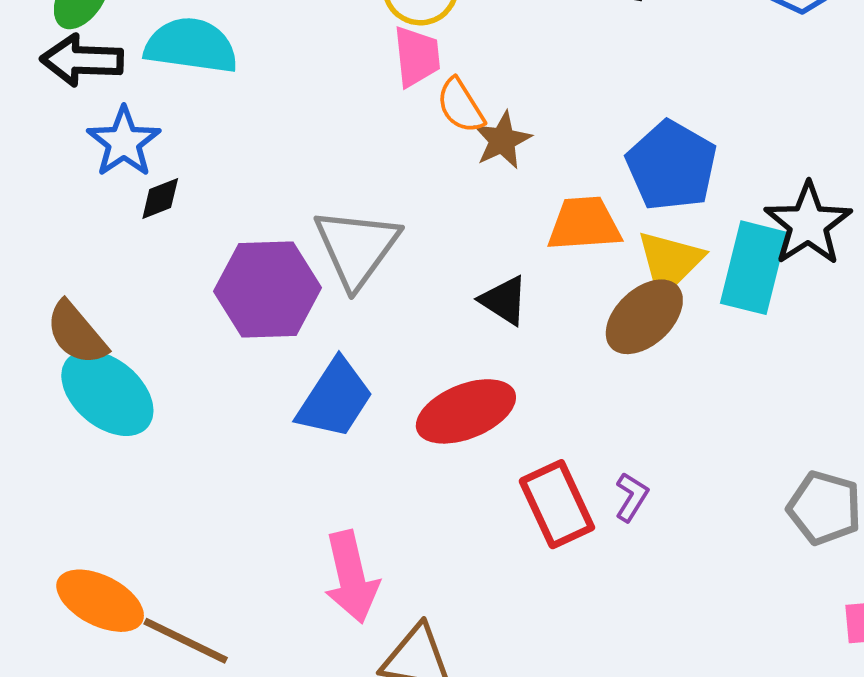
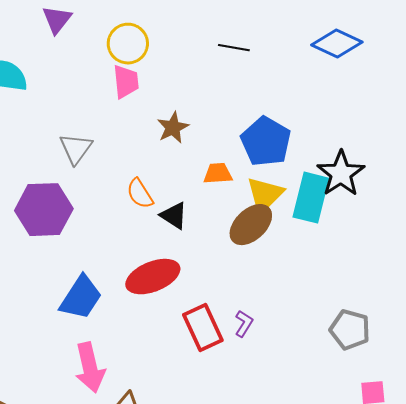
orange semicircle: (460, 106) -> (140, 194), moved
orange trapezoid: (584, 224) -> (218, 174), size x0.7
gray triangle: (357, 248) -> (76, 149), moved, size x0.7
blue trapezoid: (335, 399) -> (81, 298), moved

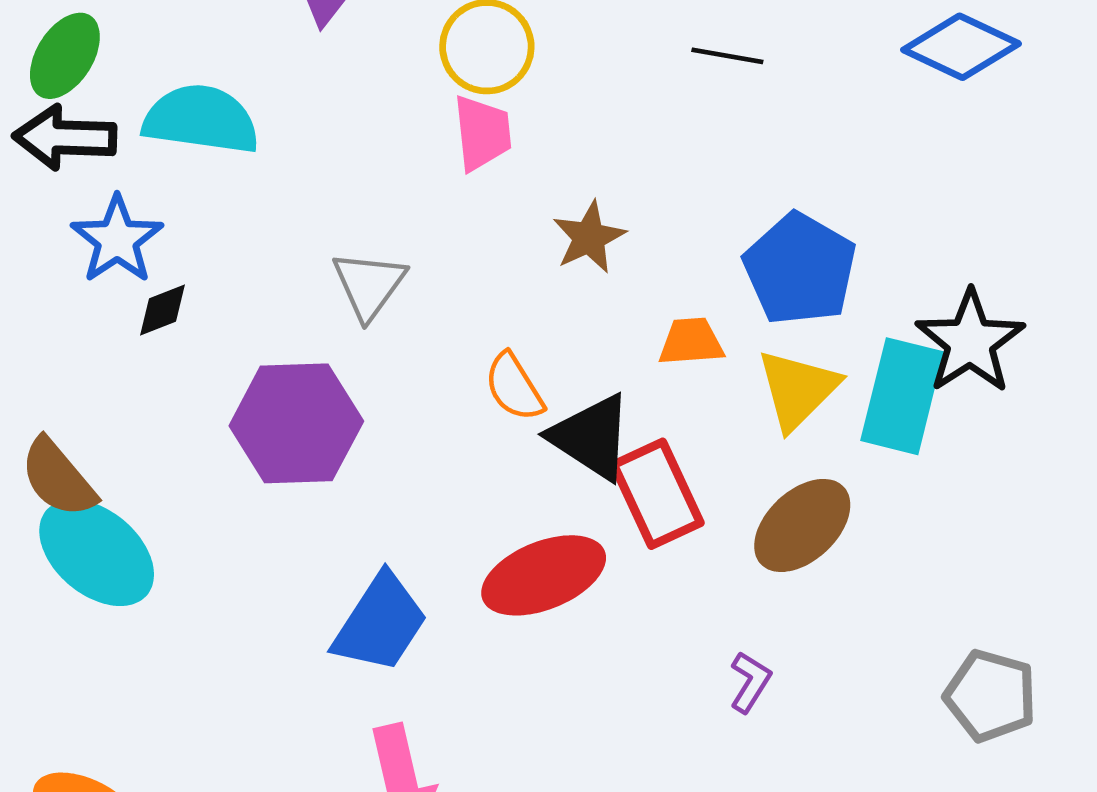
black triangle: (174, 216) -> (591, 437), size x1.4
brown ellipse: (251, 225) -> (802, 525), moved
red rectangle: (203, 328) -> (657, 494), moved

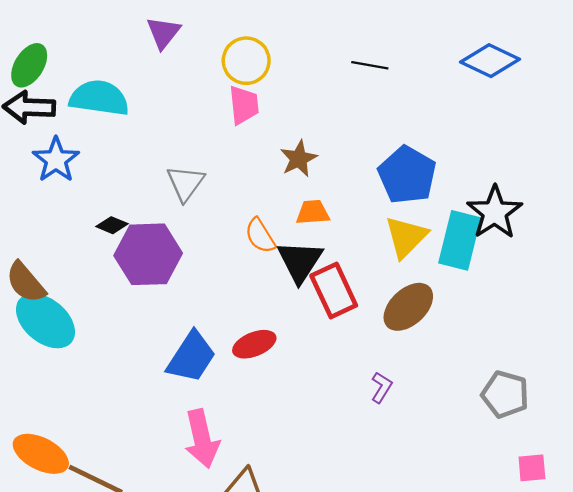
black diamond: (162, 310) -> (112, 225), moved, turned 44
orange trapezoid: (691, 342) -> (313, 212), moved
black triangle: (591, 437) -> (300, 261), turned 30
red ellipse: (544, 575) -> (254, 344), moved, size x0.7

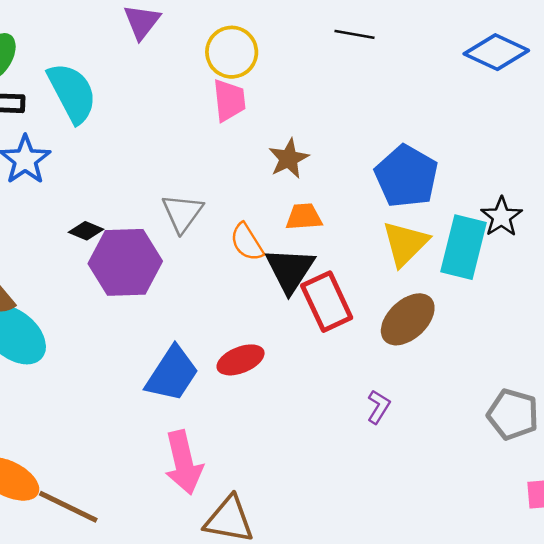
black line: (370, 65) -> (355, 34), moved
cyan semicircle: (99, 98) -> (72, 93), turned 54
gray triangle: (185, 183) -> (182, 213), moved
black star: (495, 212) -> (501, 217), size x0.7

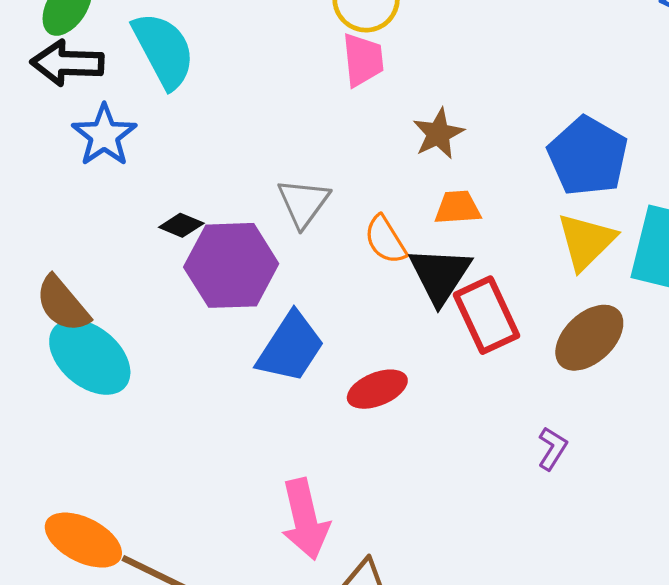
blue trapezoid: (172, 374) -> (291, 347), moved

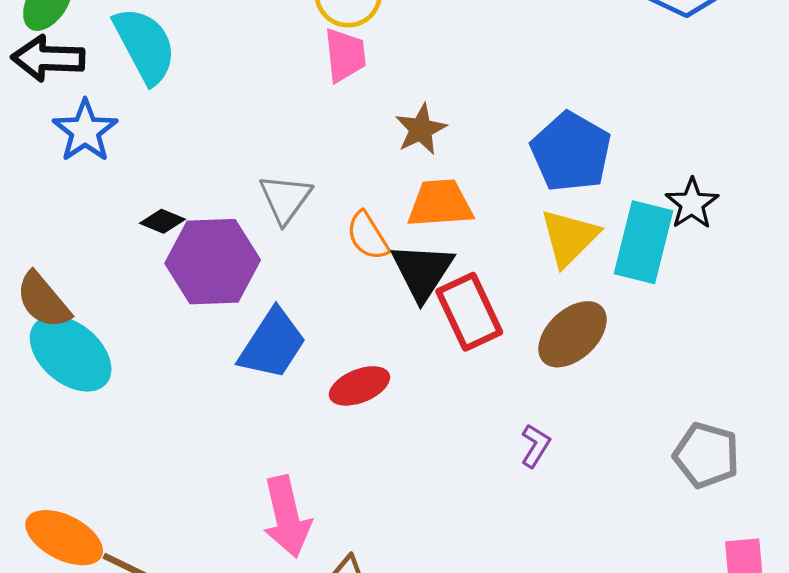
orange trapezoid: (458, 208) -> (440, 204), size x1.4

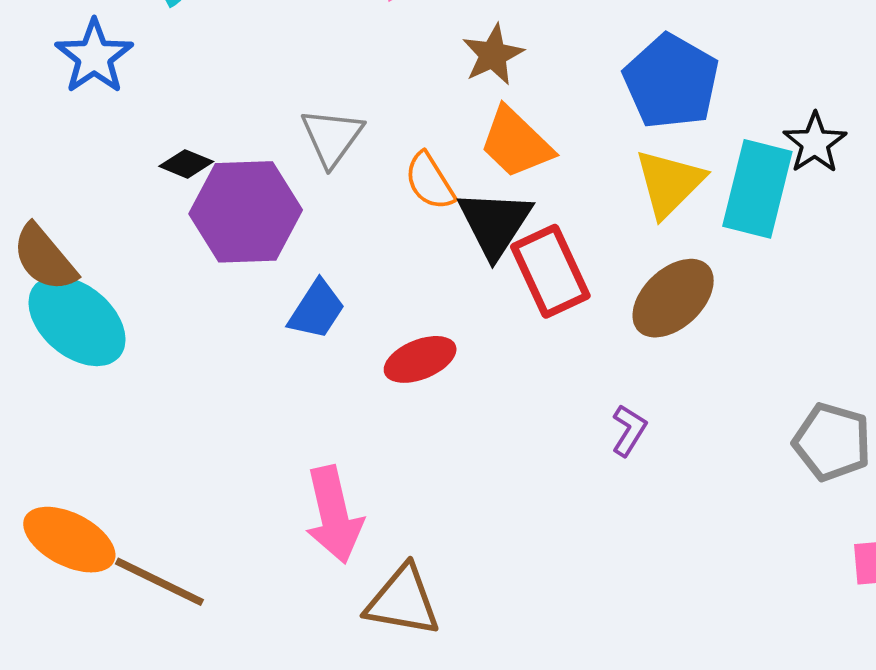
orange trapezoid: (440, 204) -> (516, 143), turned -132
blue trapezoid: (272, 344) -> (317, 310), size x0.7

